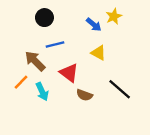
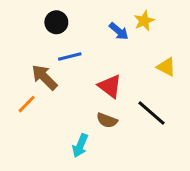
yellow triangle: (98, 53) -> (166, 67), moved
red triangle: (69, 73) -> (110, 86), moved
cyan arrow: (42, 92) -> (80, 146), moved, turned 48

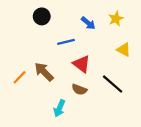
yellow star: (144, 21) -> (116, 19), moved
blue line: (70, 56) -> (66, 42), moved
brown arrow: (44, 77) -> (44, 72), moved

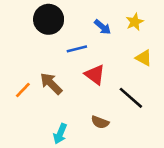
black circle: (42, 16) -> (49, 19), size x1.5
brown semicircle: (79, 89) -> (100, 122), moved
cyan arrow: (59, 108) -> (60, 134), moved

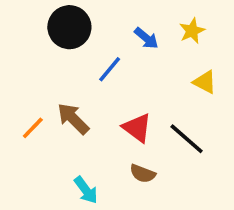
blue line: (77, 49) -> (110, 69), turned -36
red triangle: (95, 75) -> (137, 128), moved
cyan arrow: (60, 134) -> (86, 190), turned -60

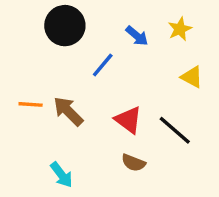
orange line: (33, 128) -> (31, 104), moved, turned 50
cyan arrow: (86, 190) -> (61, 175), moved

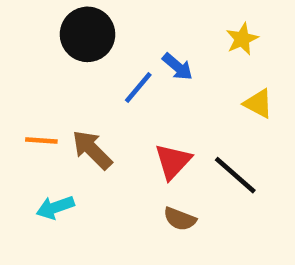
blue arrow: (137, 36) -> (177, 67), moved
red triangle: (128, 120) -> (173, 161), turned 36
cyan arrow: (61, 175) -> (55, 207), moved, turned 108

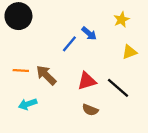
black circle: (88, 34) -> (18, 16), moved
yellow triangle: (258, 104) -> (130, 52), turned -49
red triangle: (173, 161) -> (87, 81), turned 30

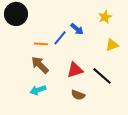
orange line: (21, 71) -> (41, 44), moved
cyan arrow: (28, 104) -> (38, 90), moved

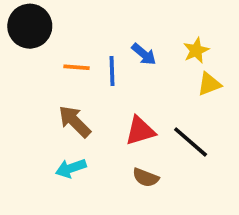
yellow star: (105, 17) -> (196, 50), moved
blue line: (60, 38) -> (112, 71), turned -42
orange line: (41, 44) -> (77, 67), moved

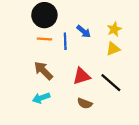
black circle: (30, 26) -> (44, 15), moved
yellow triangle: (209, 84) -> (113, 49), moved

